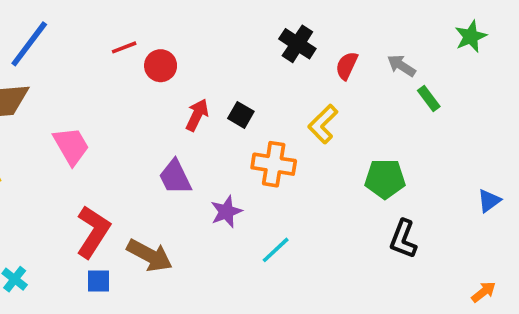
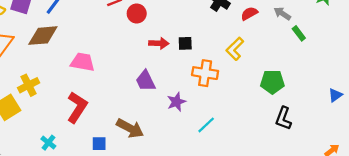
red semicircle: (347, 66) -> (249, 14), turned 35
red arrow: (197, 115) -> (159, 43), turned 66
black square: (241, 115) -> (185, 43), turned -32
pink trapezoid: (71, 146) -> (83, 62), turned -50
red L-shape: (93, 232) -> (77, 107), moved

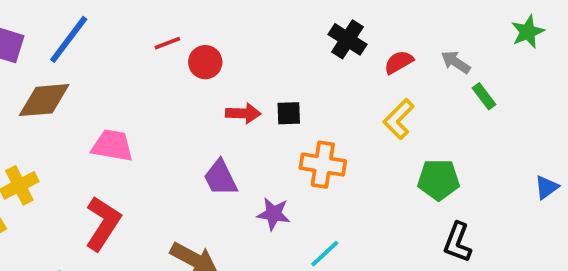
yellow L-shape: (235, 49) -> (399, 119), moved
blue triangle: (335, 95) -> (547, 187), moved
purple star: (176, 102) -> (274, 214), turned 30

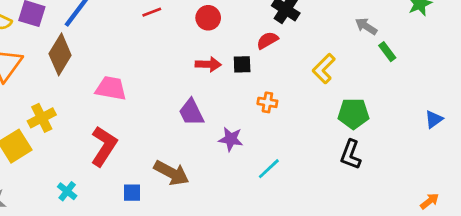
red circle: (205, 62) -> (208, 18), moved
red semicircle: (399, 62) -> (267, 40), moved
brown diamond: (44, 100) -> (60, 54), turned -54
orange cross: (323, 165) -> (267, 102), size x0.6
black L-shape: (457, 242) -> (351, 155), moved

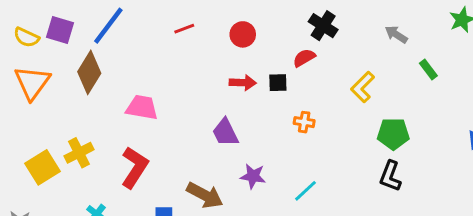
gray arrow: (366, 26) -> (396, 34), moved
yellow cross: (42, 118) -> (79, 153), moved
purple star: (231, 139) -> (253, 176), moved

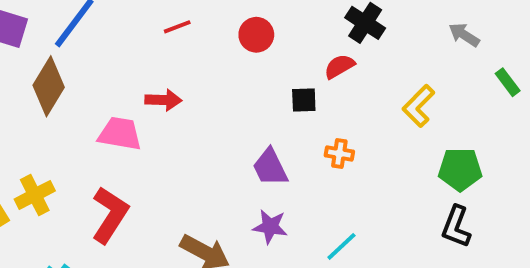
red arrow: (243, 83) -> (163, 100), moved
purple trapezoid: (225, 132) -> (270, 167), moved

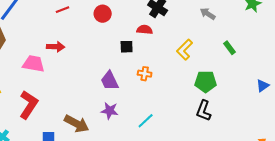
red semicircle: (339, 66) -> (145, 30), turned 35
green rectangle: (508, 82) -> (230, 48), moved

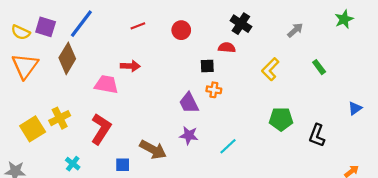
gray arrow: (208, 14) -> (295, 30), turned 105
orange cross: (145, 74) -> (214, 90), moved
green pentagon: (206, 82) -> (281, 119), moved
black L-shape: (204, 111) -> (317, 135), moved

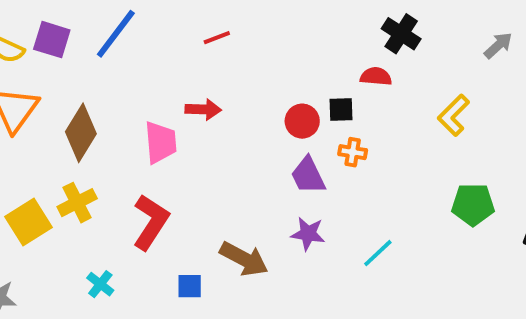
red circle: (181, 30) -> (302, 121), moved
brown diamond: (67, 58) -> (81, 133), moved
pink trapezoid: (106, 84) -> (160, 142), turned 75

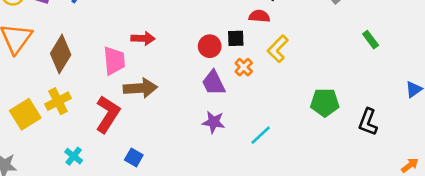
yellow L-shape: (454, 115) -> (278, 49), moved
orange cross: (353, 152) -> (244, 67), turned 36
brown arrow: (244, 259) -> (140, 88), moved, turned -32
blue square: (190, 286) -> (134, 157), turned 30

